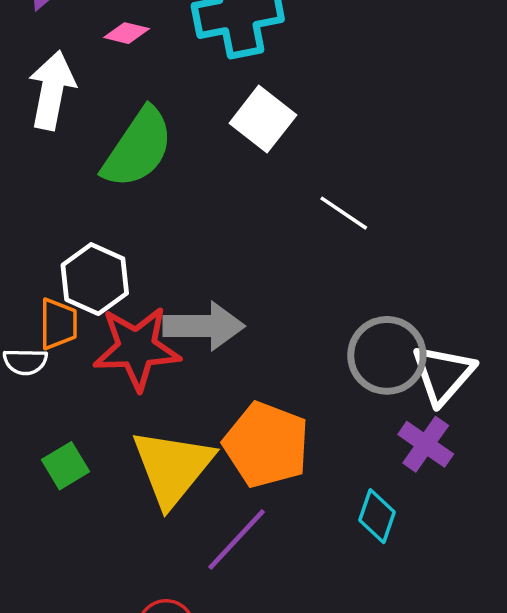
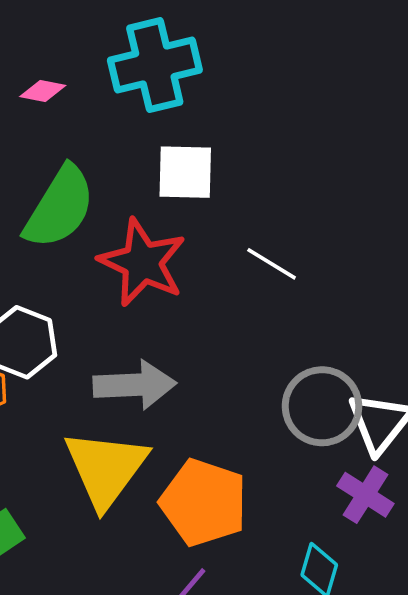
white square: (263, 119) -> (185, 172), turned -34
red star: (137, 348) -> (142, 262), moved, turned 30
yellow triangle: (172, 467) -> (106, 468), moved

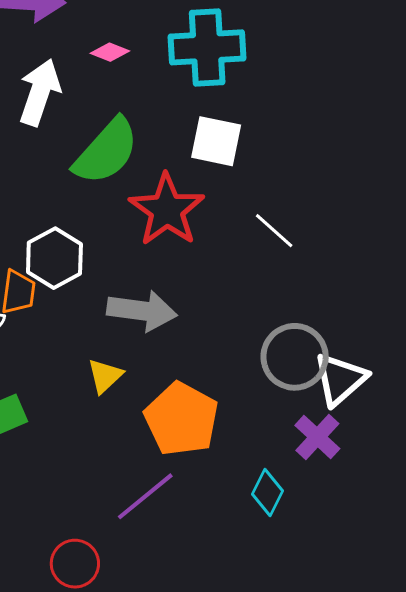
yellow triangle: (106, 468) -> (105, 376), size x0.5

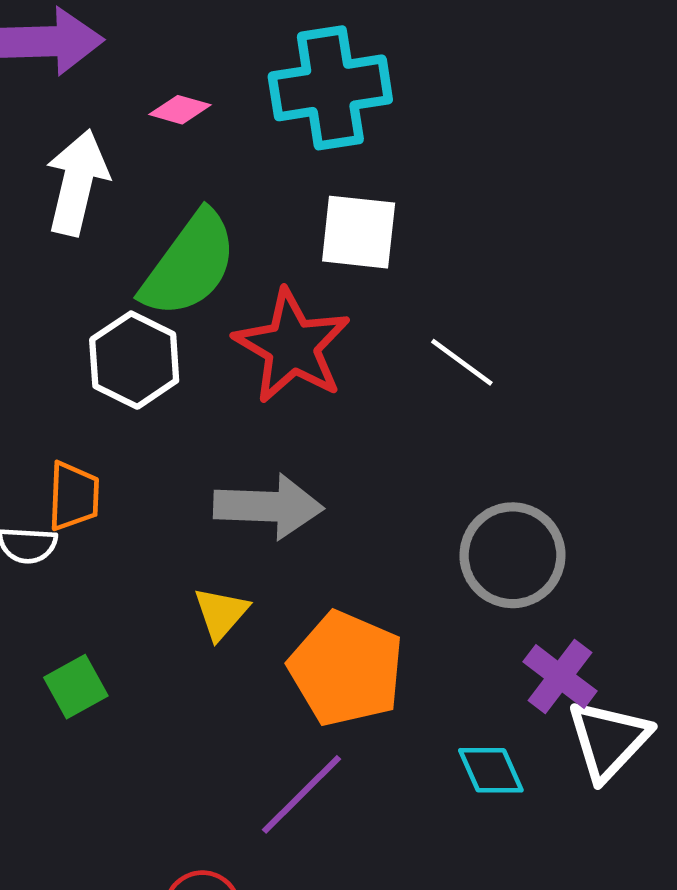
white hexagon: (54, 258) -> (134, 360), moved
white triangle: (340, 379) -> (609, 740), moved
cyan diamond: (268, 493) -> (491, 770), turned -45

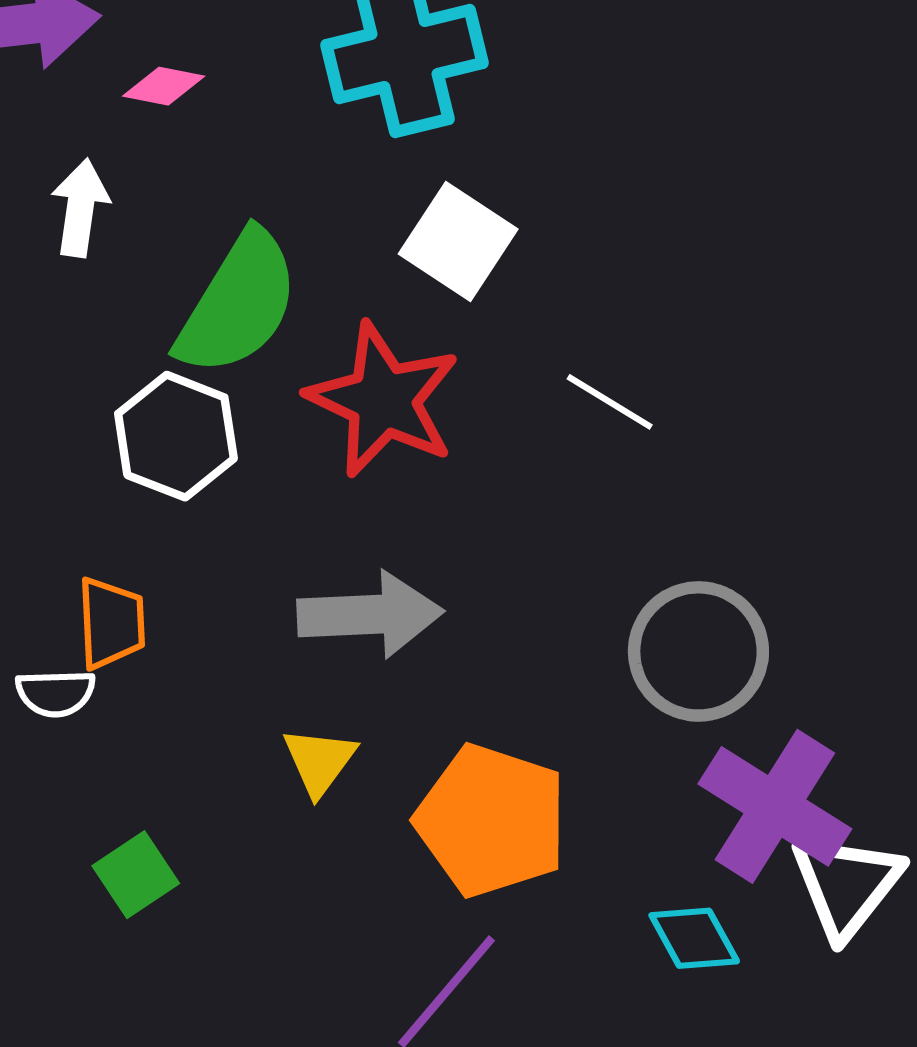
pink diamond: (180, 110) -> (164, 86), moved
white arrow: (77, 182) -> (80, 208), size x0.7
white square: (359, 232) -> (458, 241), turned 32
purple cross: (560, 676) -> (775, 806), size x1.5

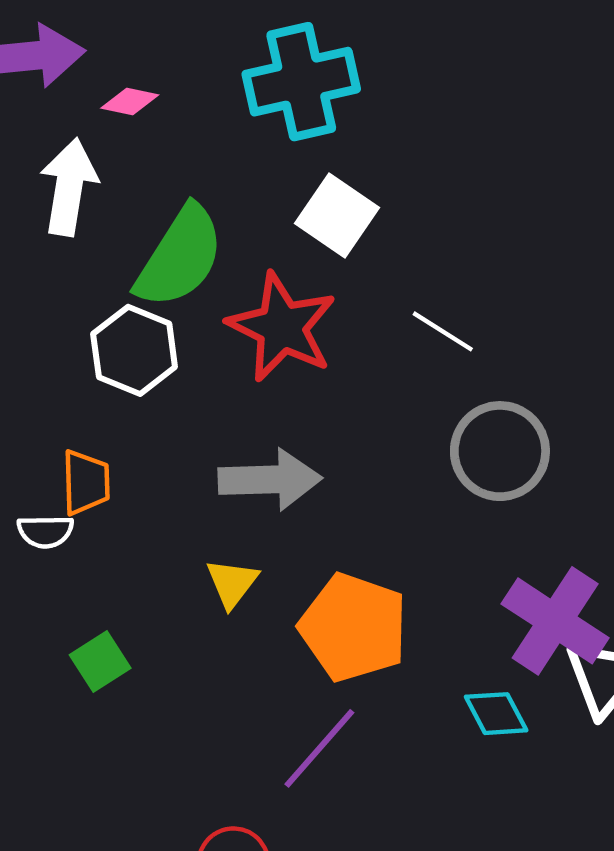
white arrow: (80, 208) -> (69, 187), size x1.4
gray circle: (698, 651) -> (500, 451), moved

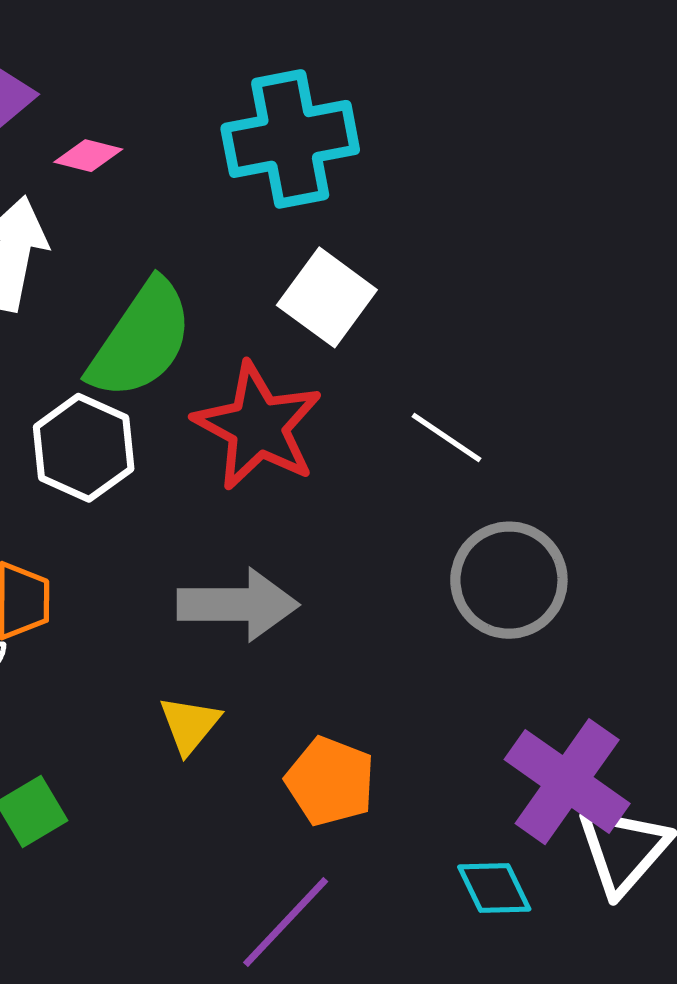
orange pentagon: (354, 627) -> (330, 781), size x0.7

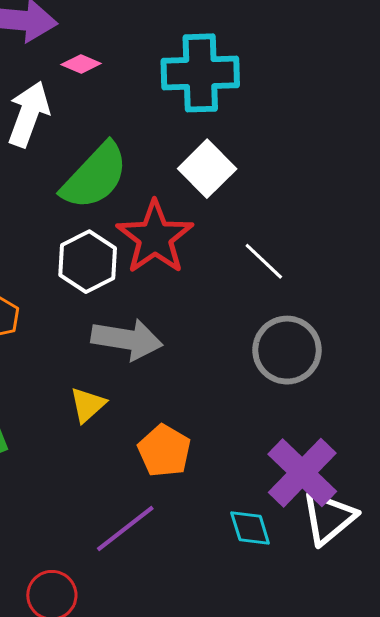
white hexagon: (84, 448) -> (88, 262), moved

